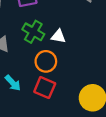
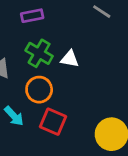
orange circle: (46, 61) -> (39, 90), moved

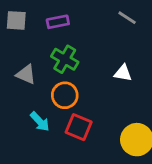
white triangle: (70, 59) -> (123, 73), moved

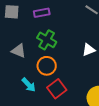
white triangle: (123, 73) -> (89, 50), turned -32
red square: (79, 127) -> (57, 89), turned 30

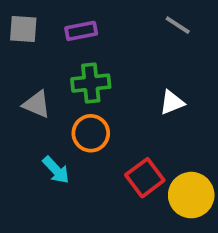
green cross: (47, 40) -> (91, 83), turned -36
red square: (57, 89) -> (145, 178), moved

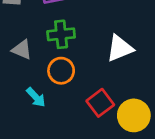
white triangle: (172, 102) -> (120, 48), size x1.5

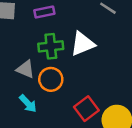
white triangle: (120, 48) -> (83, 44), moved
gray triangle: (22, 50) -> (25, 69), moved

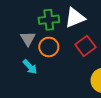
gray triangle: (25, 69) -> (28, 39), turned 35
red square: (86, 109) -> (85, 46), moved

